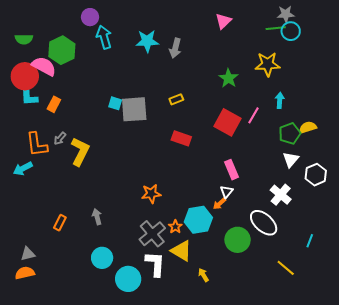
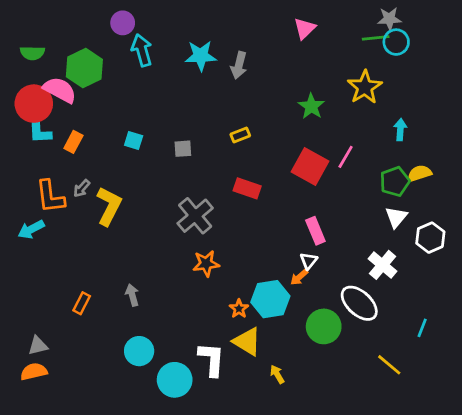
yellow star: (268, 64) -> (365, 87), turned -30
cyan arrow: (280, 100) -> (400, 130), moved
cyan square: (115, 103) -> (134, 140), moved
gray square: (134, 109) -> (183, 149), size x0.5
gray cross: (152, 234) -> (195, 216), moved

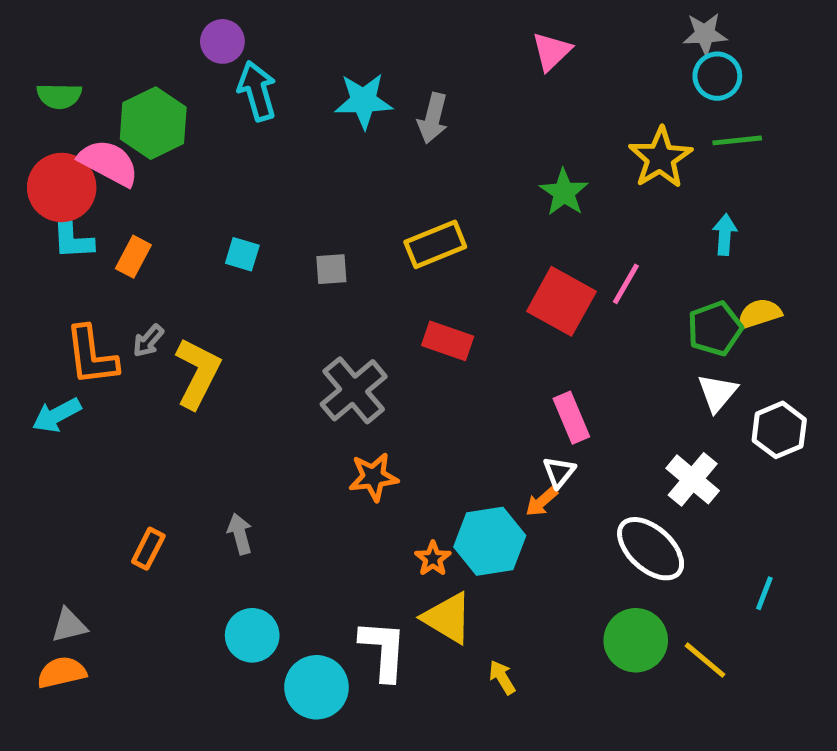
green line: (376, 38) -> (737, 140), moved
yellow rectangle: (240, 135) -> (435, 244), size x1.6
green circle: (324, 326) -> (636, 640), moved

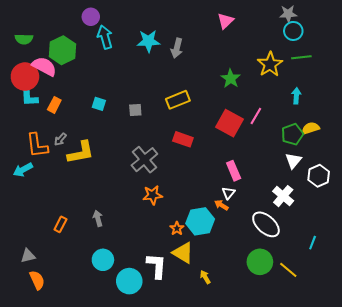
yellow L-shape: (198, 373) -> (81, 152), turned 52
orange arrow: (542, 502) -> (221, 205), turned 72
orange semicircle: (62, 672) -> (37, 280), moved, turned 78

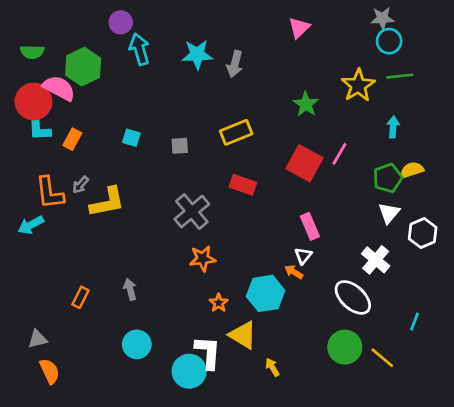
orange star: (177, 228) -> (219, 303), moved
cyan circle: (129, 281) -> (189, 371), moved

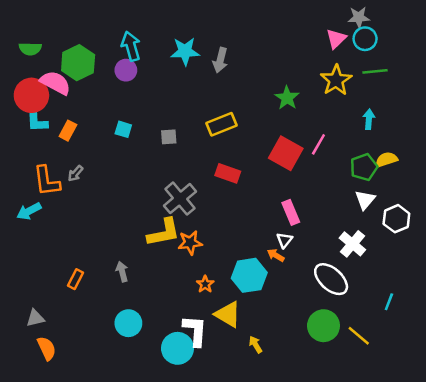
purple circle: (121, 22) -> (126, 70), moved
pink triangle: (299, 28) -> (336, 39), moved
yellow L-shape: (107, 202) -> (164, 233), moved

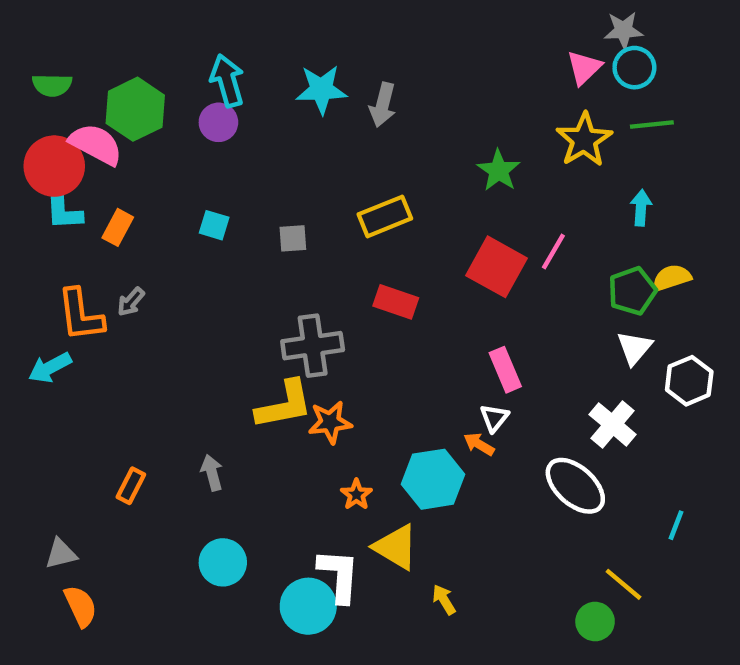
gray cross: (180, 199) -> (313, 346), turned 32
green circle: (323, 326) -> (595, 622), moved, size x0.7

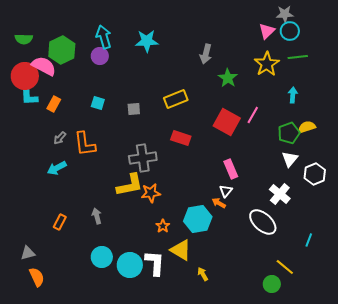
gray arrow: (383, 105) -> (206, 54), moved
orange L-shape: (81, 315) -> (85, 144), moved
cyan arrow: (50, 368) -> (57, 168), moved
cyan circle: (308, 606) -> (130, 265), moved

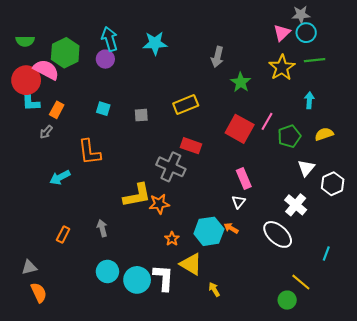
green pentagon: (289, 133) -> (289, 136), moved
gray arrow: (60, 138) -> (46, 132), moved
gray cross: (143, 158) -> (171, 167), moved, turned 32
orange arrow: (219, 203) -> (231, 228), moved

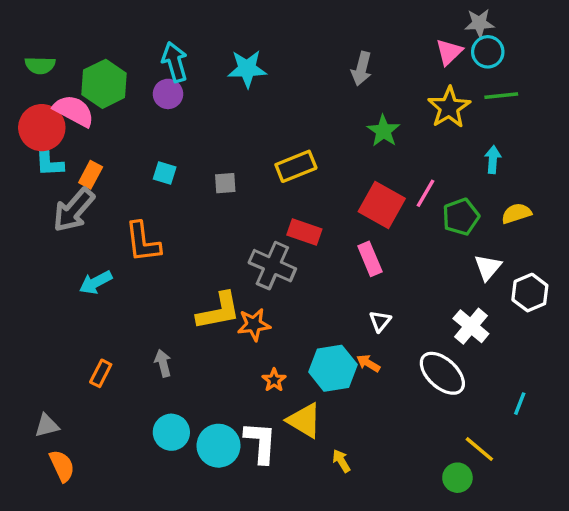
gray arrow: (217, 57) -> (362, 69), moved
gray arrow: (46, 132) -> (74, 210), size x2.0
pink rectangle: (244, 178) -> (370, 259), moved

